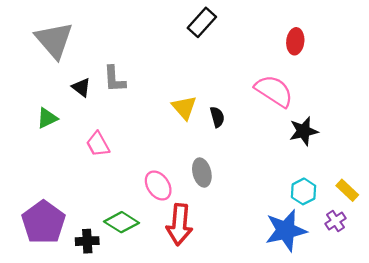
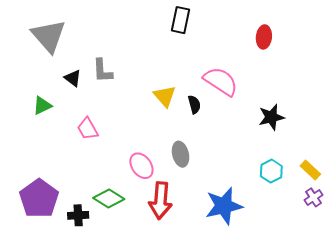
black rectangle: (202, 22) -> (181, 20), turned -30
pink semicircle: (274, 91) -> (221, 81), moved
purple cross: (335, 221) -> (314, 197), moved
blue star: (286, 230) -> (224, 206), moved

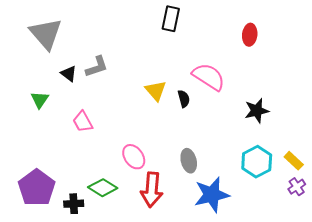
gray L-shape: (102, 71) -> (97, 67), turned -105
green triangle: (42, 106) -> (40, 100), turned -30
gray ellipse: (181, 154) -> (189, 161), moved
cyan hexagon: (271, 171) -> (257, 162), size x1.4

